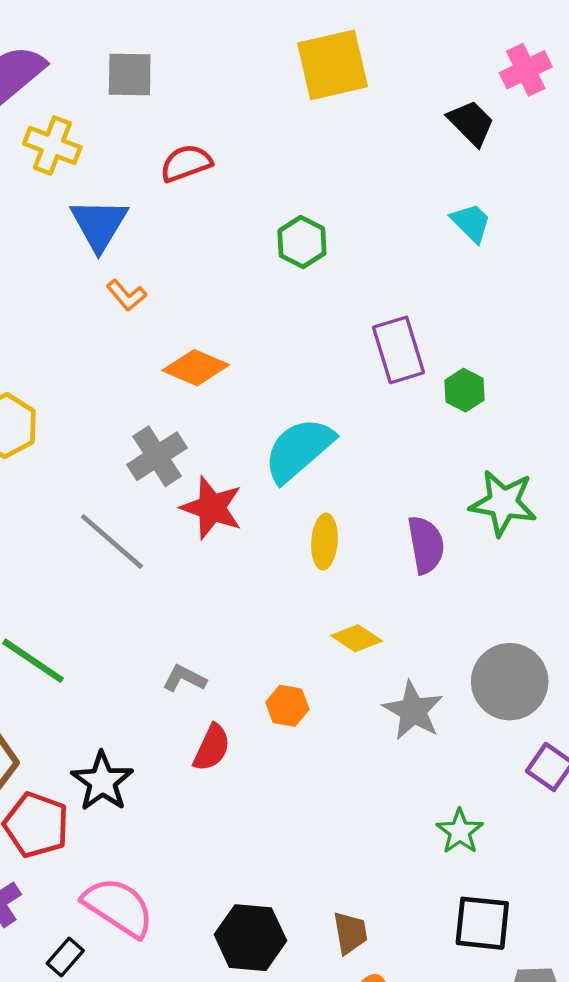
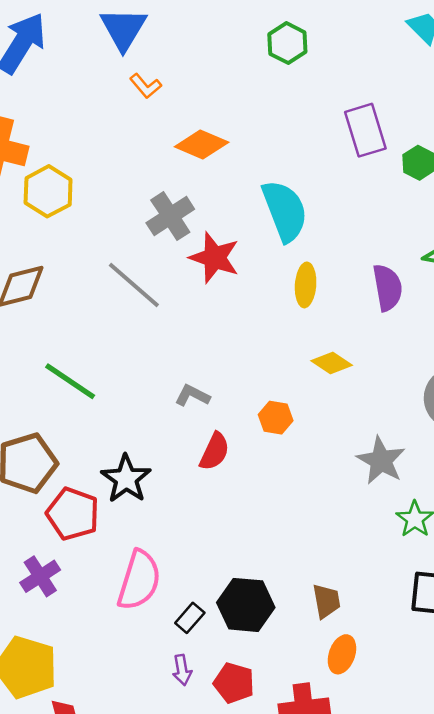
cyan semicircle: (299, 450) -> (285, 211), turned 110
gray star: (413, 711) -> (381, 461), moved
pink semicircle: (118, 907) -> (139, 580), turned 74
black rectangle: (65, 957) -> (190, 618), moved

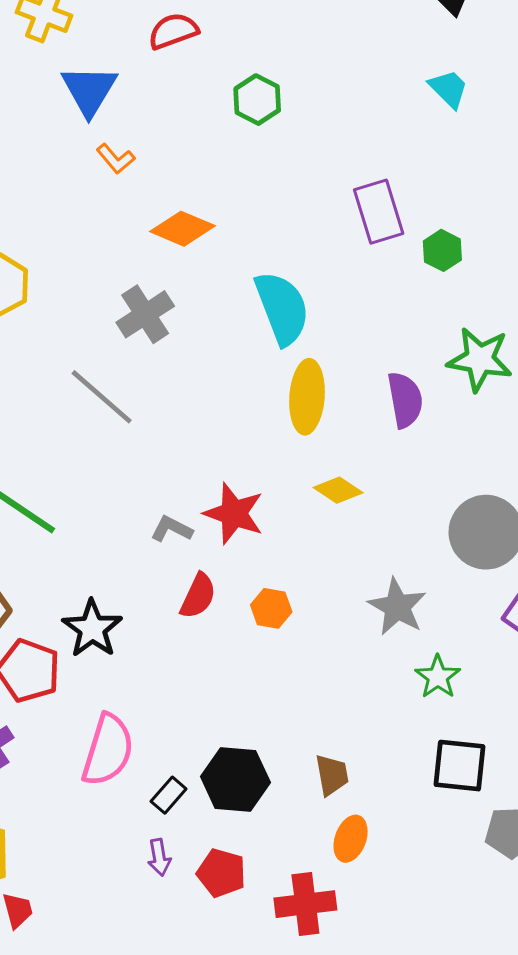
green hexagon: (287, 43) -> (257, 100), moved
red star: (215, 258) -> (234, 513), moved
yellow ellipse: (306, 285) -> (307, 397), size x1.4
orange hexagon: (276, 418) -> (271, 608), moved

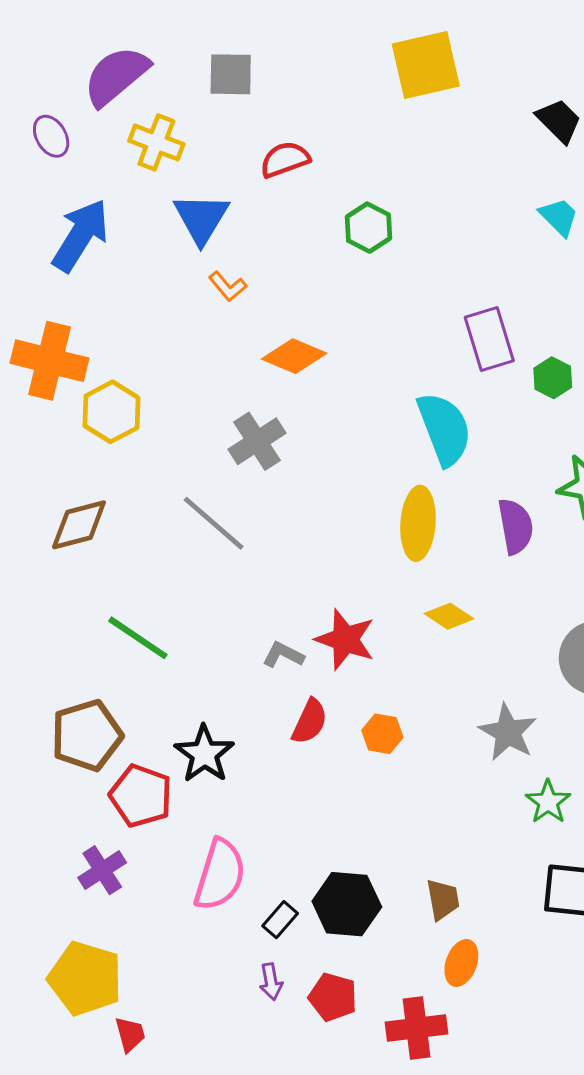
cyan semicircle: (282, 308) -> (444, 429), moved

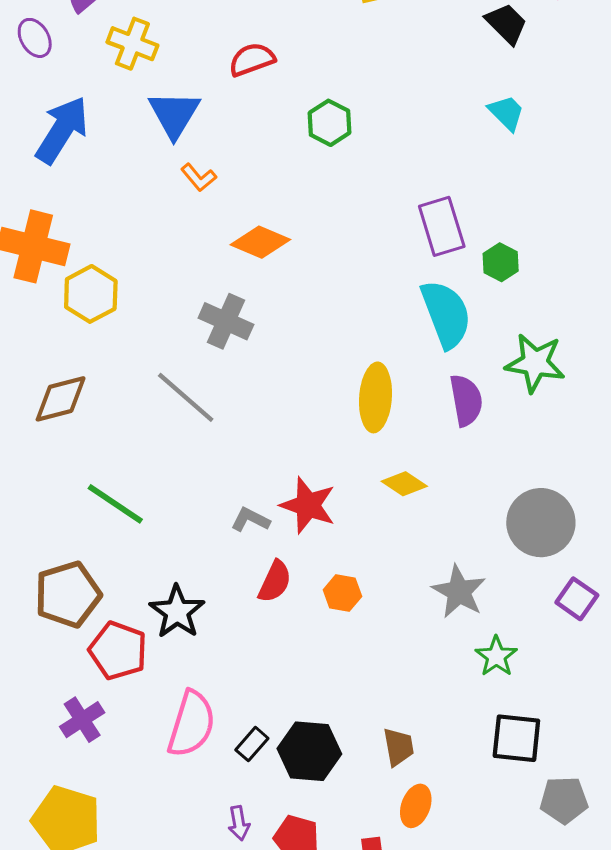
cyan semicircle: (444, 429) -> (446, 314), moved
gray cross: (257, 441) -> (226, 321), turned -33
black rectangle: (280, 920) -> (252, 744), moved

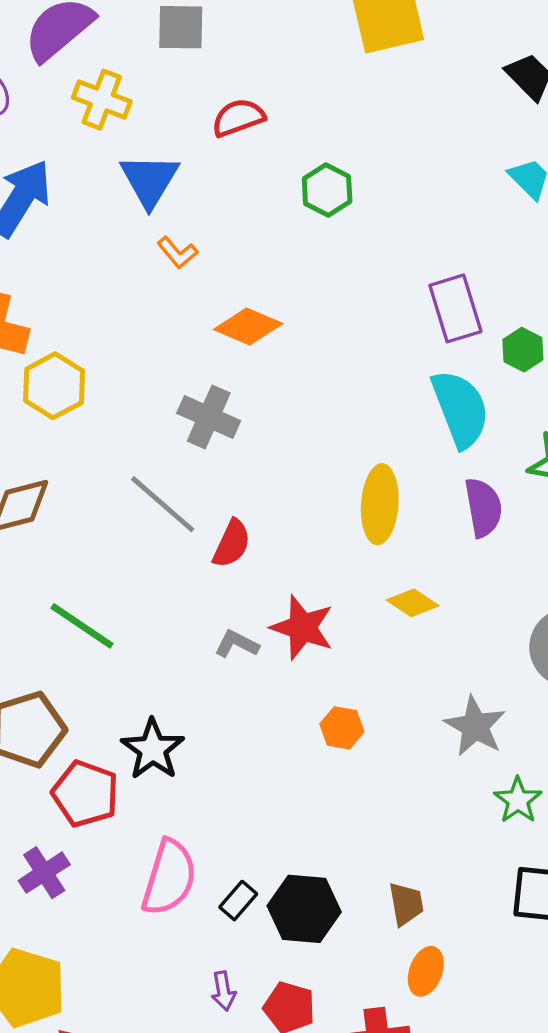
red semicircle: (275, 582) -> (232, 544), moved

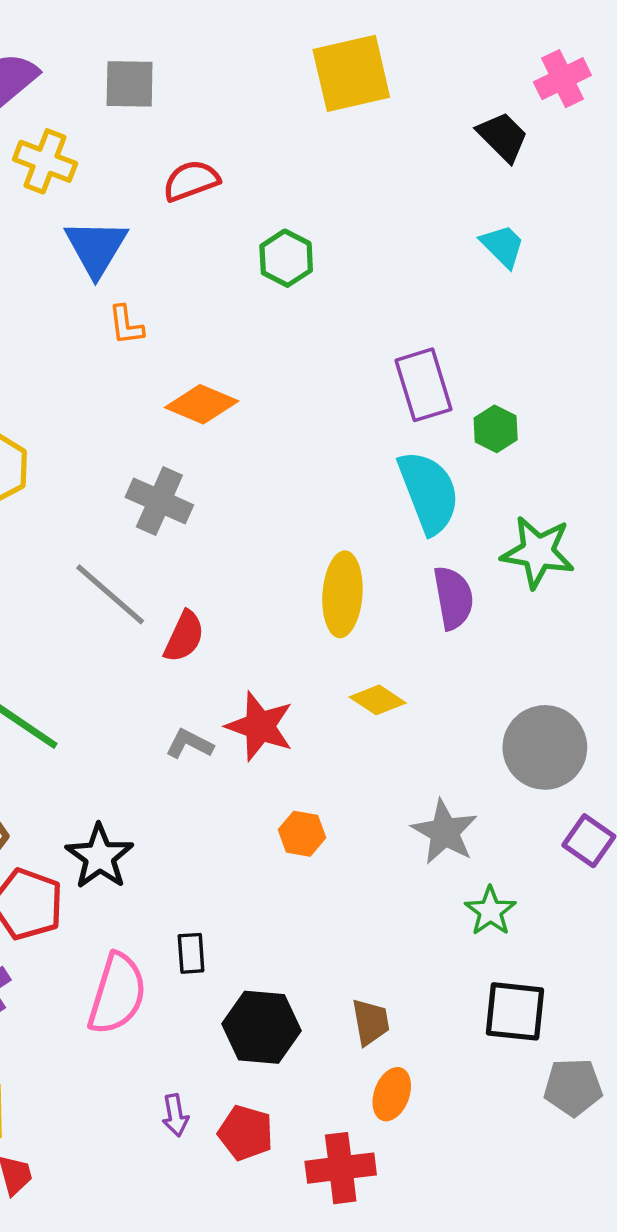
orange L-shape: (177, 253) -> (126, 325), turned 33
black rectangle: (238, 901) -> (191, 953), moved, turned -45

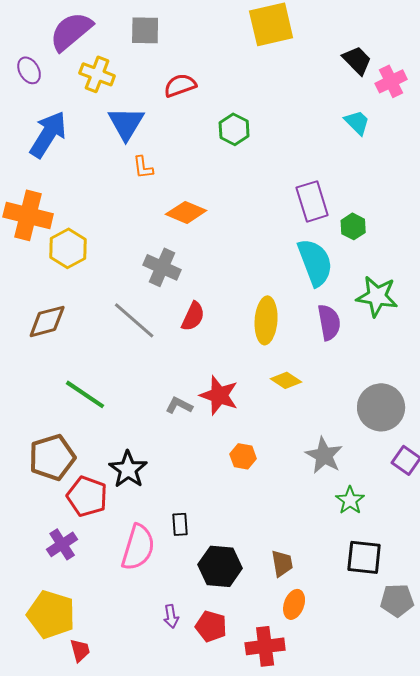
pink cross: (562, 79) -> (391, 81), moved
red semicircle: (184, 637) -> (193, 316), moved

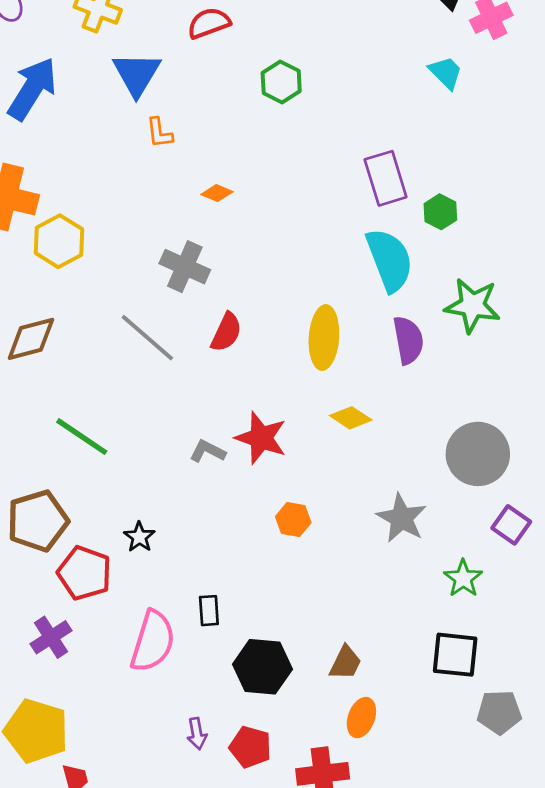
orange diamond: (186, 212) -> (217, 193), size x0.6
black star: (128, 469) -> (139, 537), size x0.6
green star: (350, 500) -> (463, 578), moved
brown trapezoid: (282, 563) -> (345, 663), turned 36

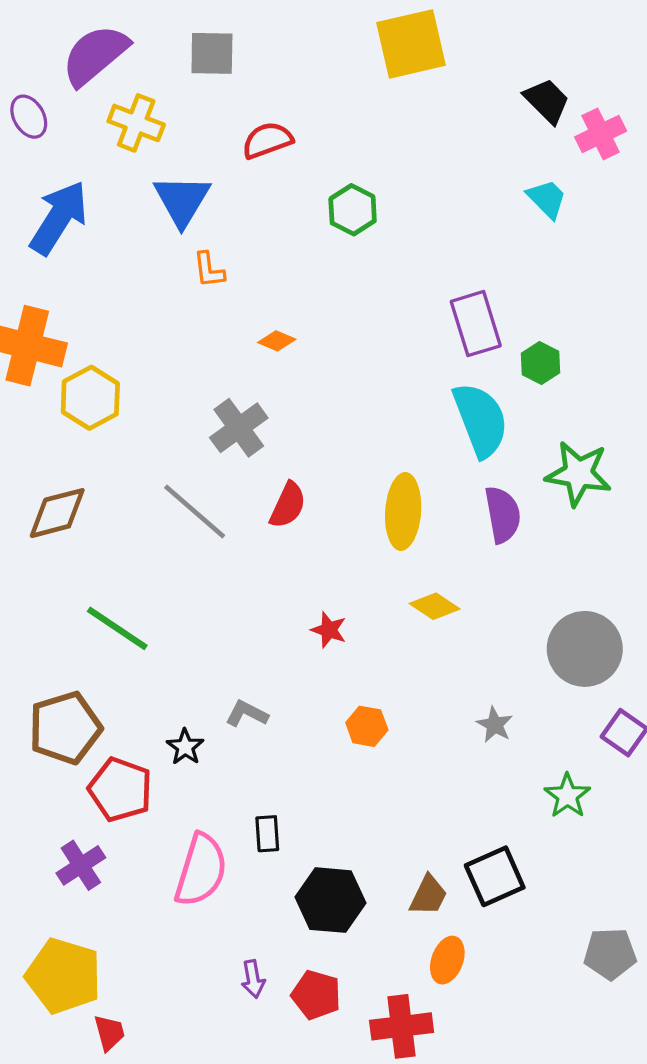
gray cross: (185, 267) -> (239, 428), turned 30
red star: (261, 438) -> (329, 630), size x0.6
gray L-shape: (208, 451) -> (247, 714), moved
gray star: (402, 518) -> (495, 725), size x0.6
black square: (455, 655) -> (495, 876), moved, turned -30

